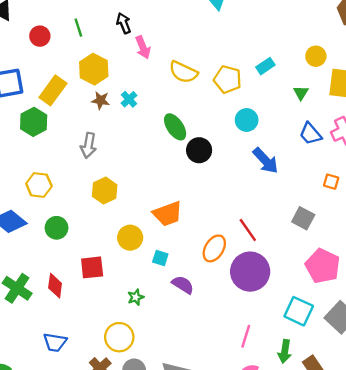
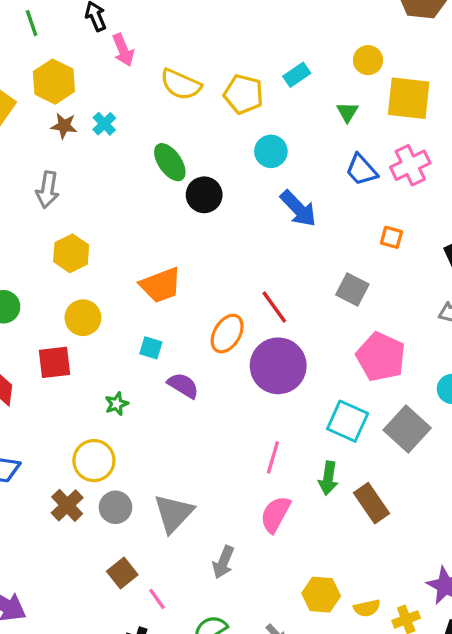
yellow circle: (130, 238) -> (83, 318), moved

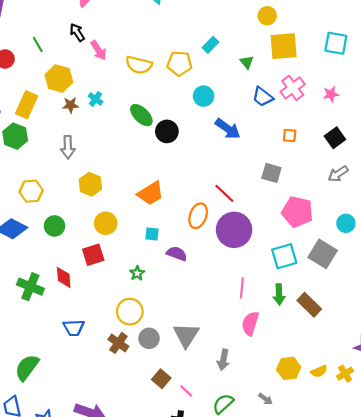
yellow circle: (368, 60) -> (267, 16), moved
cyan square: (348, 421) -> (284, 256), turned -30

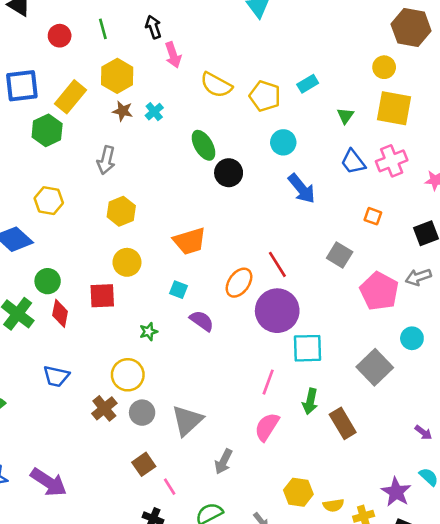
pink pentagon: (297, 212) -> (379, 291), moved
green circle: (54, 226) -> (48, 281), moved
cyan square: (284, 256) -> (307, 348), moved

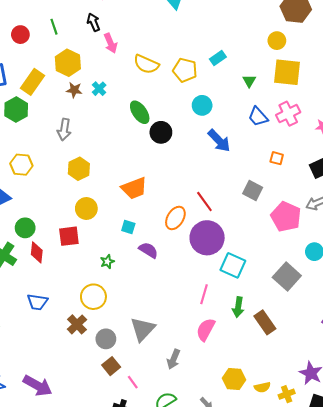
cyan square: (307, 348) -> (233, 265), turned 30
gray circle: (142, 413) -> (106, 339), moved

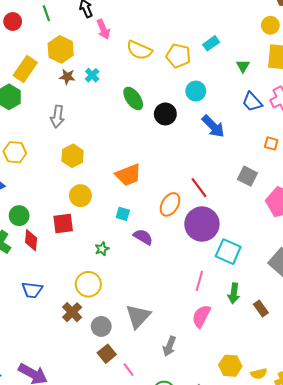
black circle: (161, 132) -> (165, 114), moved
brown rectangle: (265, 322) -> (261, 309), size x0.7

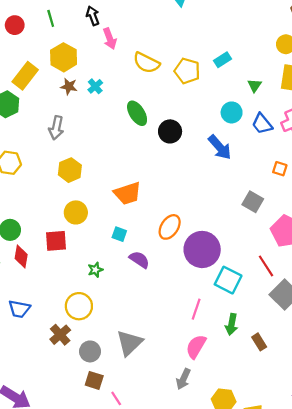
cyan circle: (196, 91) -> (232, 112), moved
red line: (199, 188) -> (266, 266), moved
gray arrow: (169, 346) -> (183, 379), moved
brown square: (107, 354) -> (94, 380), turned -36

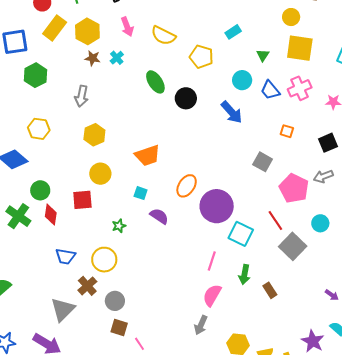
pink arrow: (110, 39) -> (127, 27), moved
yellow pentagon: (187, 71) -> (201, 57), moved
yellow rectangle: (25, 76) -> (55, 28), moved
blue trapezoid: (19, 309) -> (65, 256), moved
gray triangle: (129, 343) -> (63, 309), moved

